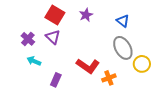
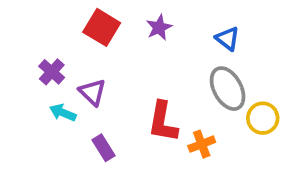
purple triangle: (53, 37) -> (92, 92), moved
red L-shape: (88, 66) -> (163, 122), turned 65
purple rectangle: (56, 80) -> (104, 148), turned -56

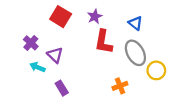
red L-shape: (163, 122) -> (103, 42), moved

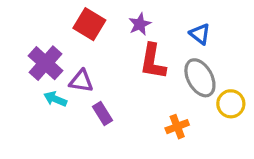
purple cross: (31, 43) -> (45, 63), size x1.5
purple triangle: (55, 55) -> (81, 81), turned -35
purple rectangle: (62, 88) -> (102, 114), moved

